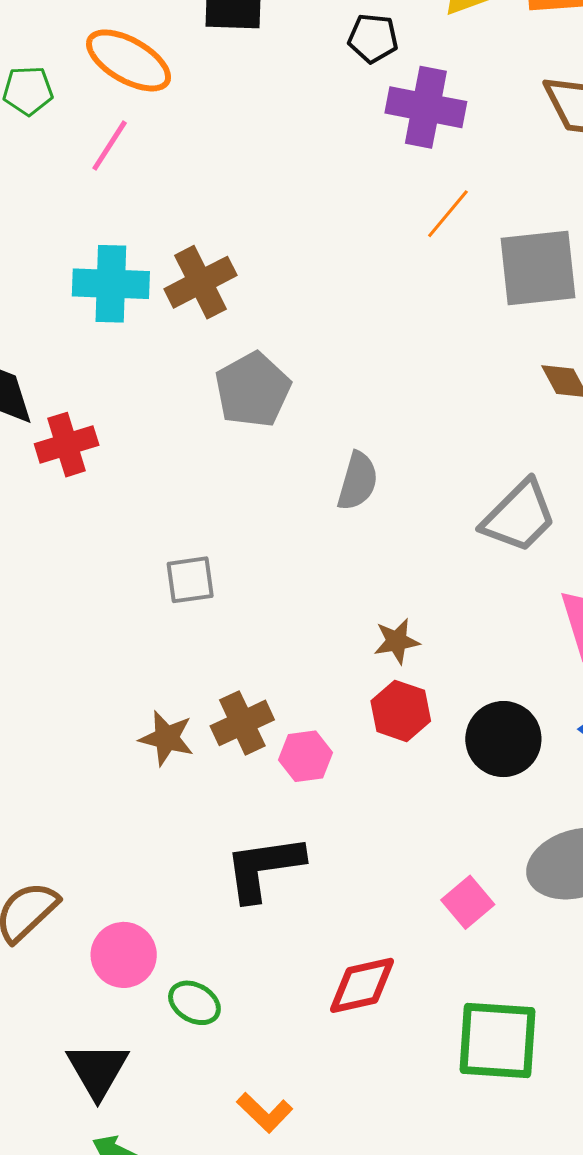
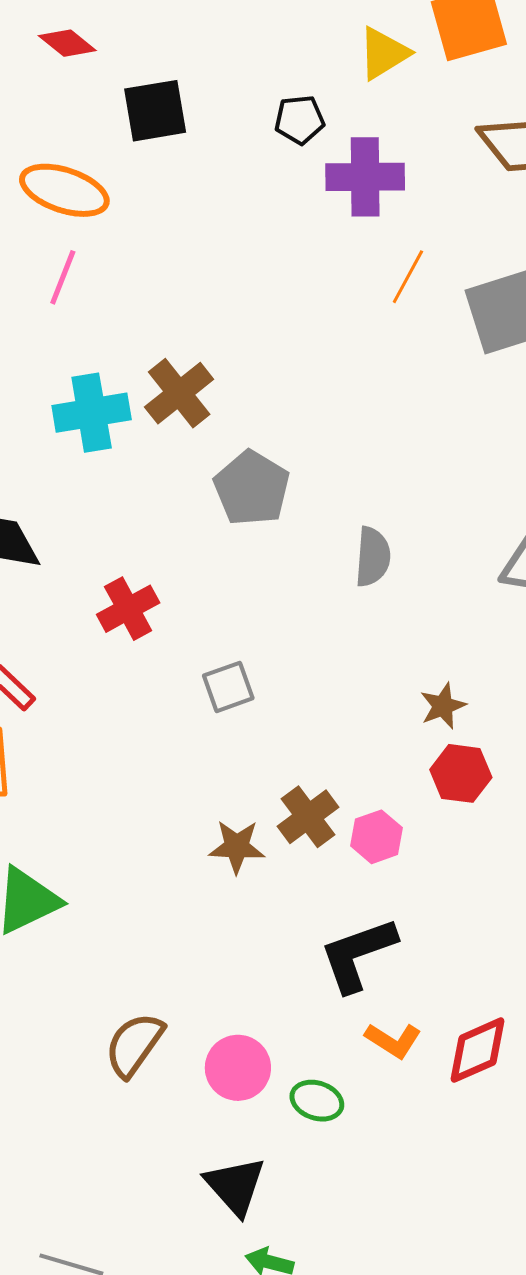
red cross: (67, 445) -> (128, 609), moved
orange L-shape: (265, 1113) -> (393, 1040), moved

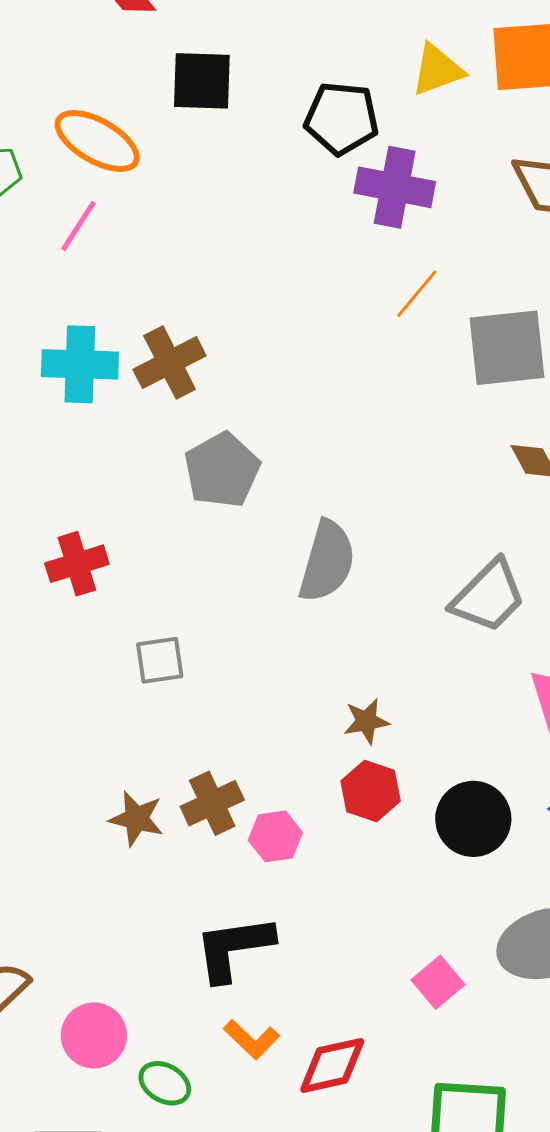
black pentagon: (299, 120) -> (342, 118), size x1.5
gray semicircle: (373, 557) -> (327, 561), size x1.4

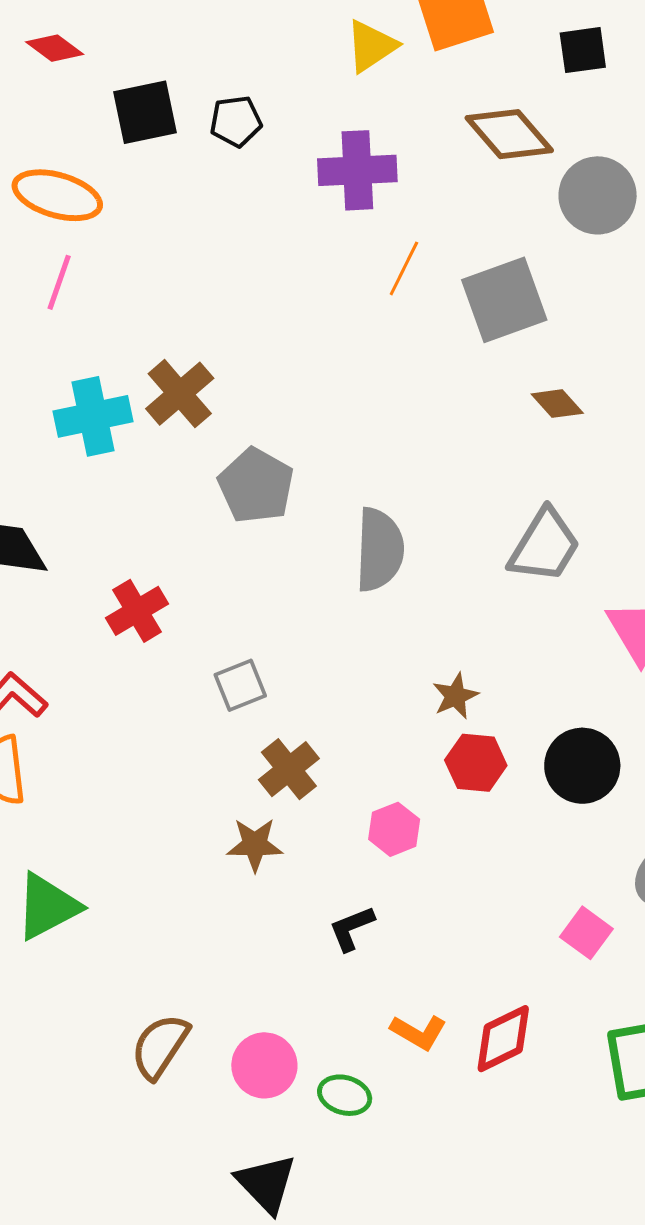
black pentagon: (342, 118) -> (236, 121), moved, size x0.7
brown cross: (212, 803) -> (289, 769), moved
black L-shape: (234, 948) -> (352, 928), moved, size x0.6

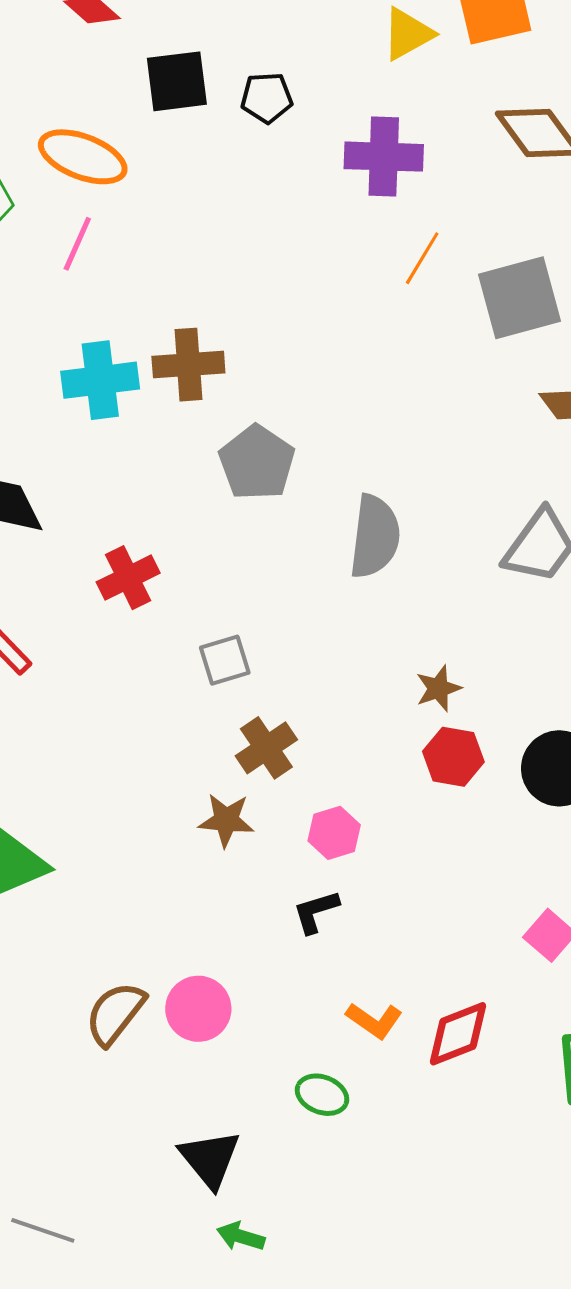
brown cross: (180, 394) -> (188, 365), turned 32
pink hexagon: (394, 829) -> (334, 833), moved
pink circle: (264, 1065) -> (198, 1009), moved
green ellipse: (345, 1095) -> (322, 1095), moved

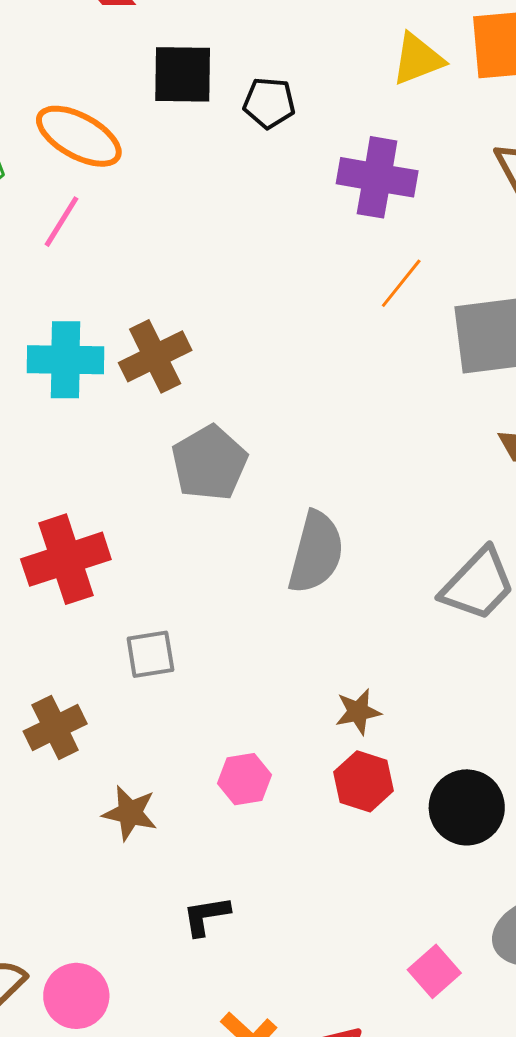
brown cross: (188, 365) -> (155, 356), turned -30
red cross: (128, 578) -> (66, 559), size x1.4
brown cross: (266, 748) -> (55, 728), moved
pink hexagon: (334, 833) -> (244, 779), moved

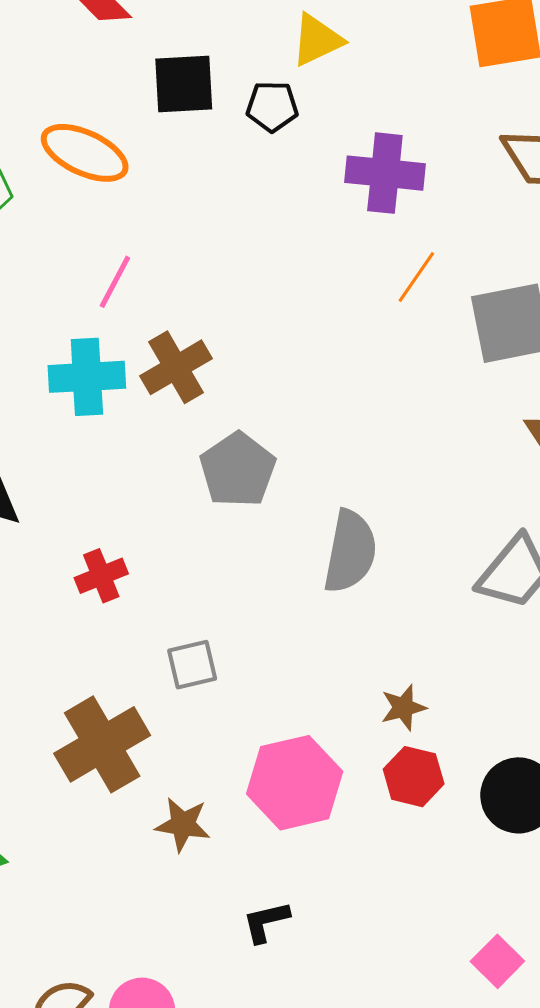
yellow triangle: (418, 59) -> (317, 40), moved
pink line: (62, 222) -> (115, 282), moved
red cross: (66, 559) -> (101, 576), size x0.6
brown cross: (55, 728) -> (102, 744), size x1.5
pink hexagon: (244, 779) -> (295, 783), size x1.8

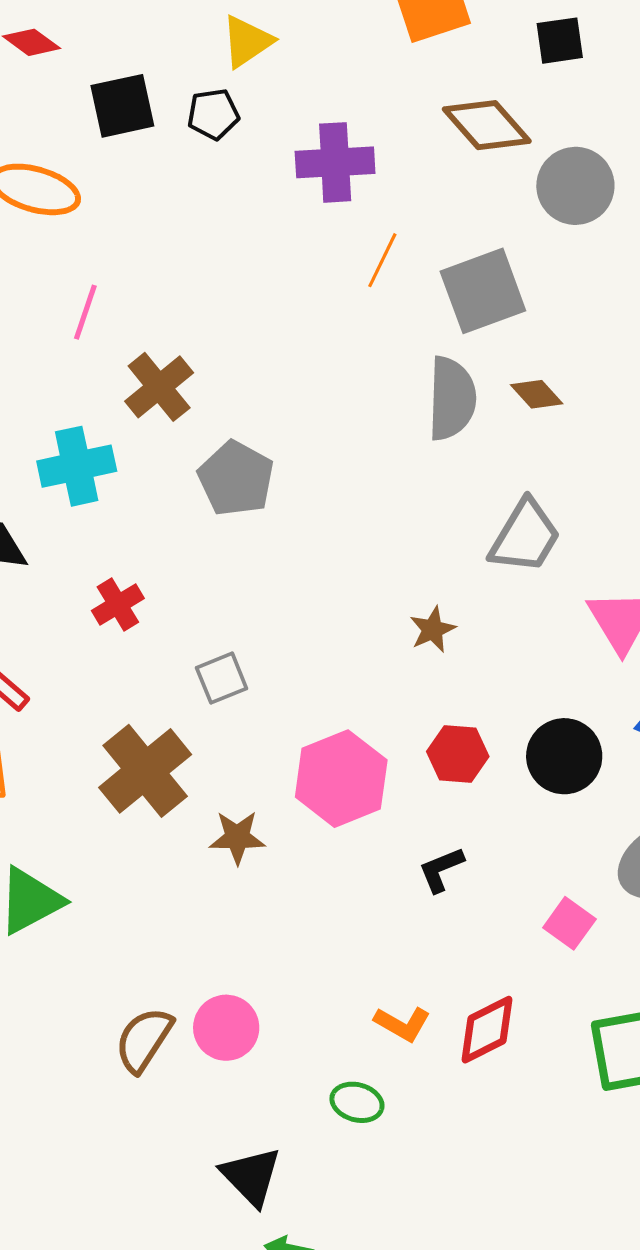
cyan cross: (87, 377) -> (77, 466), moved
gray semicircle: (350, 551) -> (452, 398), moved
brown star: (403, 707) -> (433, 630), moved
black L-shape: (266, 922) -> (441, 870), moved

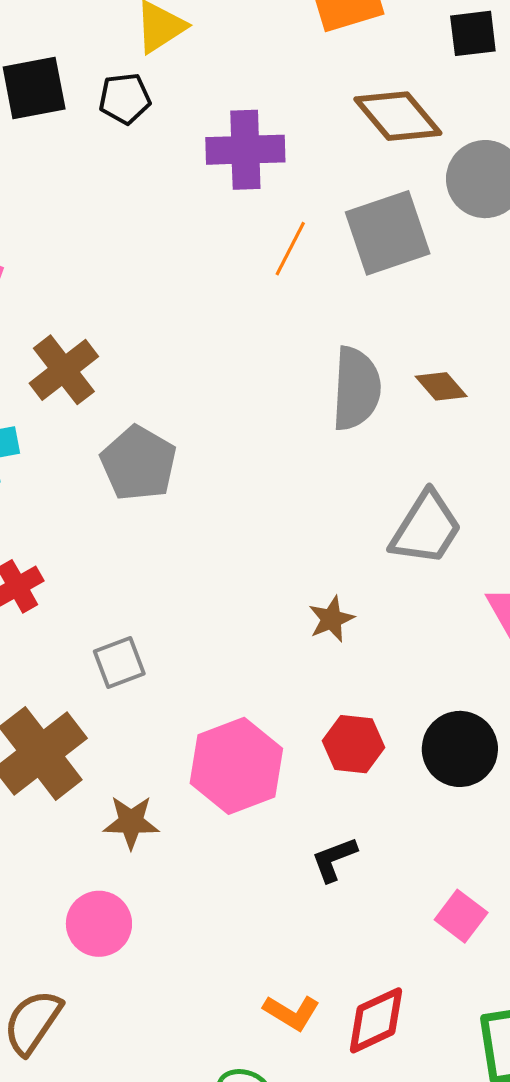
gray square: (483, 291) -> (388, 233), moved
pink circle: (226, 1028) -> (99, 924), moved

